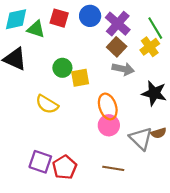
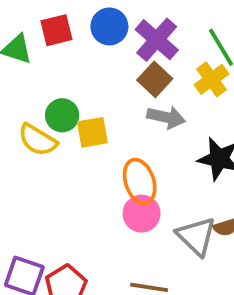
red square: (59, 18) -> (56, 30), turned -30
yellow semicircle: (47, 104) -> (38, 140), moved

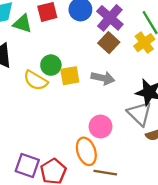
gray arrow: (166, 117) -> (103, 78), moved
orange ellipse: (140, 181) -> (86, 151), moved
gray triangle: (196, 236) -> (140, 114), moved

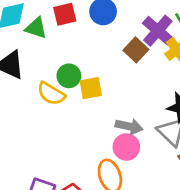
purple cross: (110, 18) -> (158, 31), moved
gray arrow: (103, 78) -> (129, 126), moved

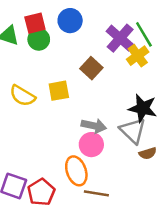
brown square: (136, 50) -> (91, 68), moved
green circle: (69, 76) -> (39, 39), moved

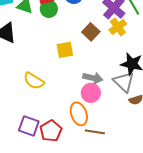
yellow cross: (138, 56) -> (118, 27), moved
yellow semicircle: (22, 96) -> (34, 81), moved

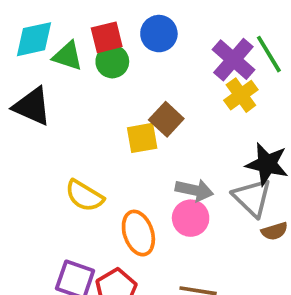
brown square: (91, 32) -> (166, 119), moved
orange ellipse: (79, 114) -> (138, 233), moved

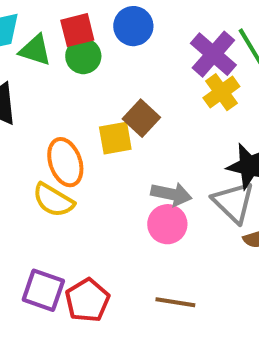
orange ellipse: (138, 233) -> (65, 162), moved

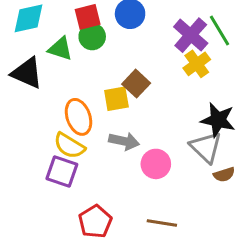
green triangle: (35, 50) -> (60, 49), moved
gray arrow: (171, 194) -> (124, 141), moved
purple square: (43, 290) -> (62, 172), moved

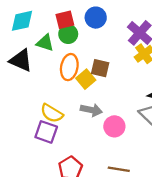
brown square: (136, 84) -> (100, 68), turned -30
yellow square: (116, 99) -> (86, 79), turned -30
orange ellipse: (79, 117) -> (69, 67), moved, turned 30

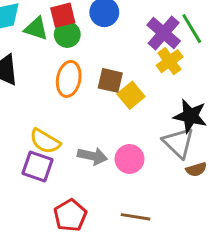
green triangle: (45, 43) -> (36, 29), moved
yellow square: (86, 79) -> (131, 95), moved
gray arrow: (91, 110) -> (92, 156), moved

